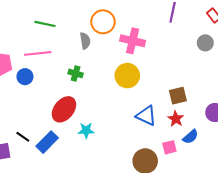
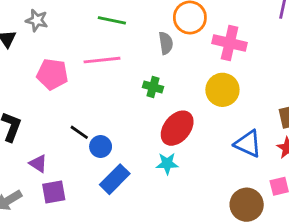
blue circle: (25, 77) -> (101, 147), moved
red ellipse: (64, 109) -> (177, 128), moved
black line: (23, 137) -> (79, 132), moved

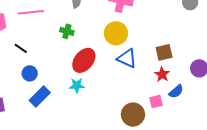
black line: (79, 132) -> (21, 48), moved
blue triangle: (248, 144) -> (127, 58), moved

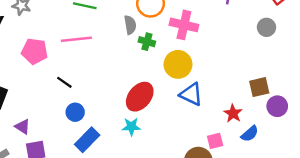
green cross: (67, 31) -> (147, 42), moved
brown square: (164, 52) -> (259, 87), moved
pink square: (156, 101) -> (215, 141), moved

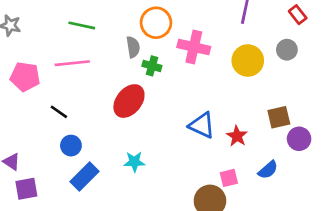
yellow circle: (178, 64) -> (248, 61), moved
red ellipse: (140, 97) -> (129, 101), moved
red star: (233, 113) -> (237, 136), moved

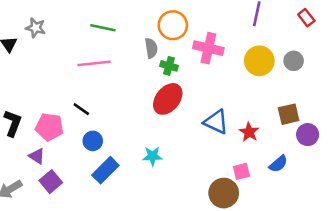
gray circle: (287, 50) -> (294, 61), moved
pink pentagon: (25, 77) -> (50, 127), moved
red ellipse: (129, 101) -> (168, 99), moved
purple square: (26, 189) -> (51, 182), turned -30

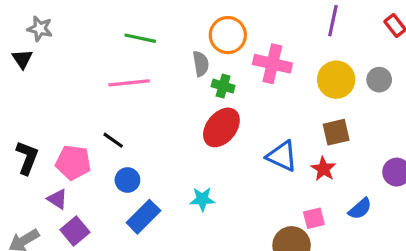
gray star: (36, 28) -> (40, 29), moved
brown square: (289, 114) -> (336, 132), moved

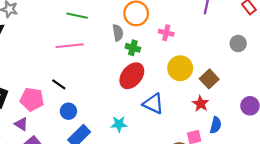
pink cross: (272, 64) -> (166, 33), size x0.6
yellow circle: (336, 80) -> (180, 68), moved
brown square: (336, 132) -> (209, 79), turned -30
blue triangle: (282, 156) -> (153, 104), moved
blue semicircle: (360, 209) -> (216, 125), moved, turned -35

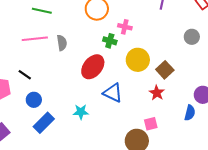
gray semicircle: (118, 33) -> (62, 43), moved
green cross: (133, 48) -> (110, 41), moved
blue semicircle: (216, 125) -> (190, 113), moved

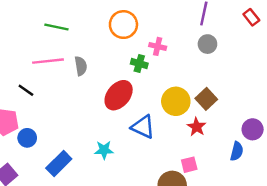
gray circle: (192, 37) -> (207, 44), moved
yellow circle: (138, 60) -> (176, 101), moved
black line: (25, 75) -> (26, 90), moved
blue circle: (34, 100) -> (27, 138), moved

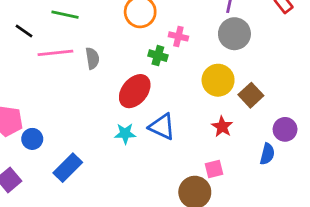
gray circle: (207, 44) -> (234, 34), size x1.5
black line: (26, 90) -> (24, 31), moved
brown square: (206, 99) -> (251, 95), moved
yellow circle: (176, 101) -> (218, 80), moved
cyan star: (104, 150) -> (125, 133), moved

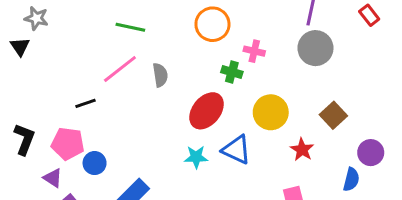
black line: (24, 31) -> (86, 103), moved, turned -54
pink line: (55, 53) -> (120, 69), turned -32
yellow circle: (218, 80) -> (271, 112), moved

